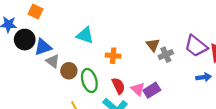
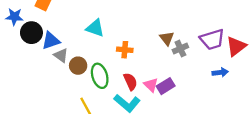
purple trapezoid: (196, 46) -> (212, 39), turned -55

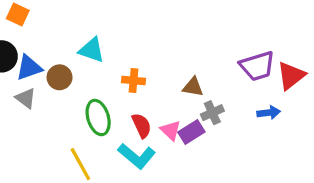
brown triangle: (167, 38) -> (193, 87), moved, turned -42
gray cross: (180, 49) -> (212, 113), moved
gray triangle: (61, 55) -> (26, 98), moved
brown circle: (78, 66) -> (60, 77), moved

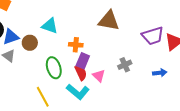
brown triangle: (193, 87) -> (109, 21), moved, size x1.6
blue arrow: (269, 113) -> (160, 73), moved
purple rectangle: (191, 132) -> (83, 61), moved, turned -35

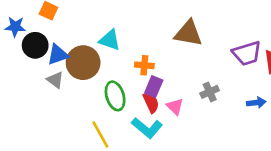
brown circle: (30, 43) -> (83, 63), size x1.6

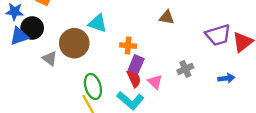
brown triangle: (188, 33) -> (167, 17), size x0.6
blue triangle: (58, 55) -> (19, 36), moved
green ellipse: (115, 96) -> (93, 86), moved

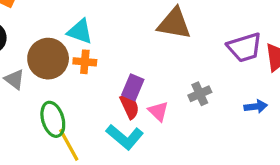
brown triangle: (167, 17) -> (174, 23), size x1.6
orange cross: (128, 46) -> (85, 62), moved
green ellipse: (93, 86) -> (53, 119), moved

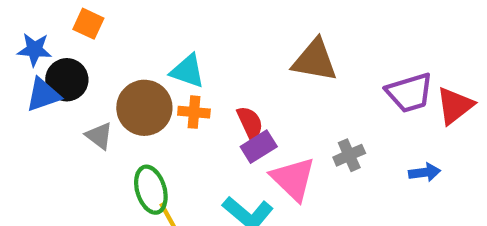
purple rectangle: (133, 87) -> (259, 147), turned 35
red semicircle: (130, 107) -> (250, 123), moved
pink triangle: (158, 111) -> (293, 179), size x1.6

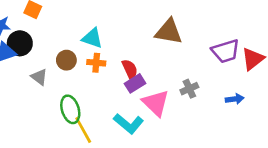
brown circle: (144, 108) -> (66, 60), size x0.6

